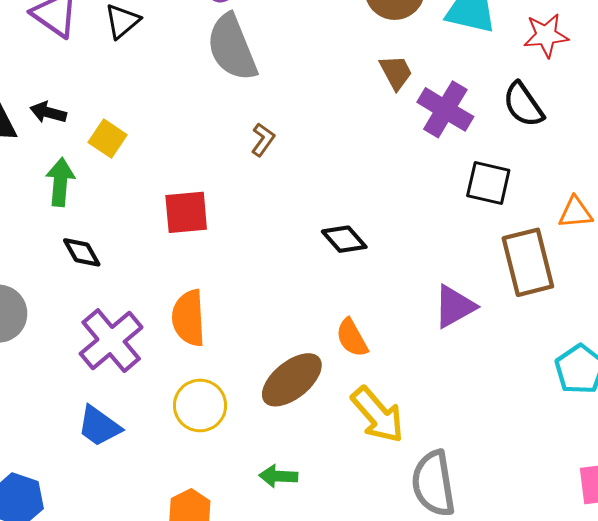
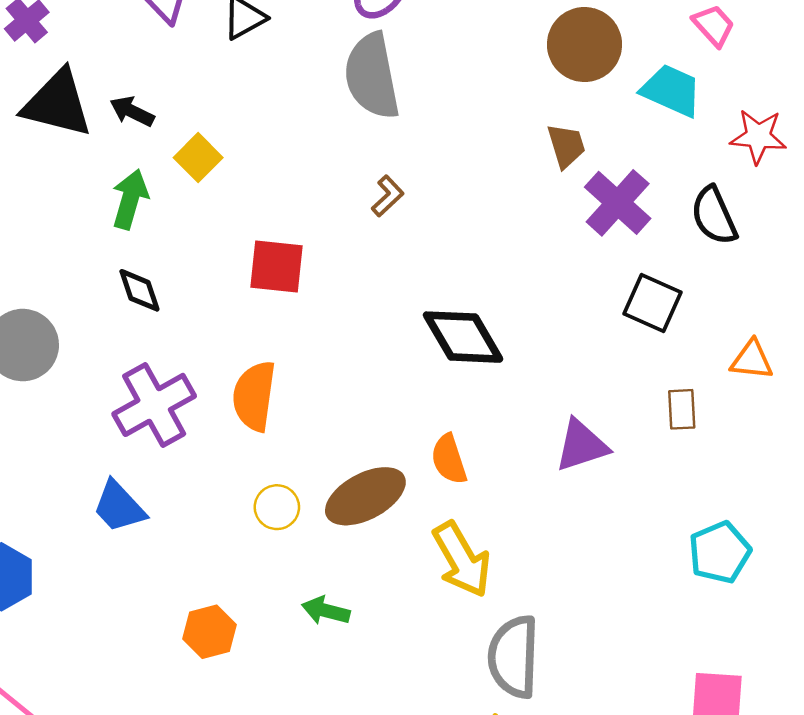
black diamond: (344, 239) -> (463, 337), size x1.5
brown rectangle: (528, 262) -> (682, 409), size x0.5
yellow circle: (200, 405) -> (277, 507), moved, size x0.7

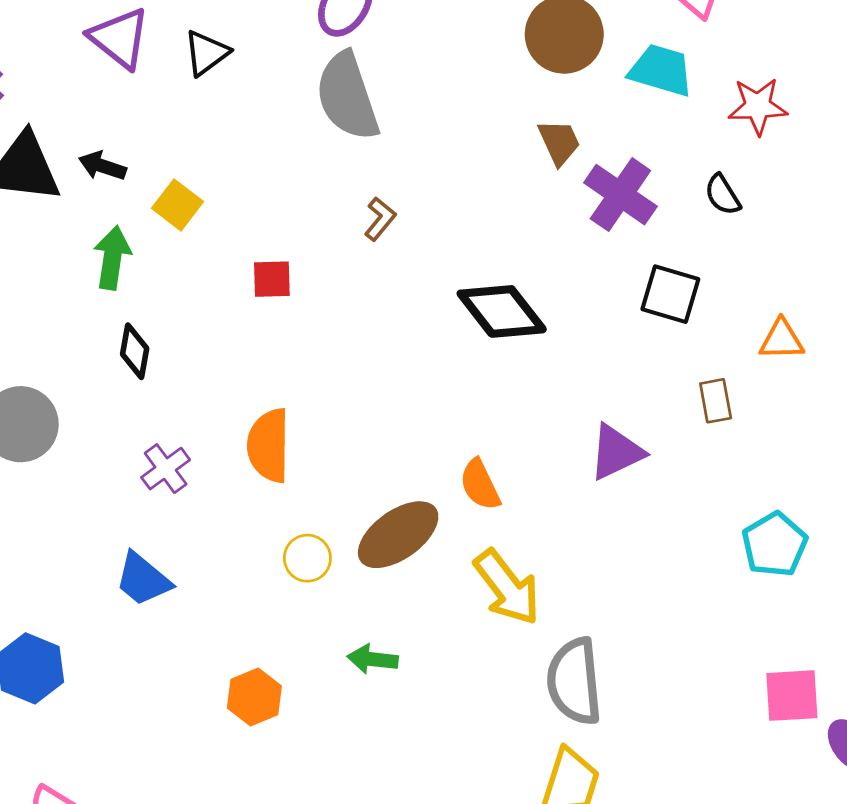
black semicircle: (714, 216) -> (723, 195), size x0.7
red square: (277, 266) -> (272, 279), moved, size x0.7
black diamond: (139, 290) -> (135, 351), turned 36
black diamond: (463, 337) -> (502, 311), moved
purple cross: (154, 405) -> (166, 469), size x0.6

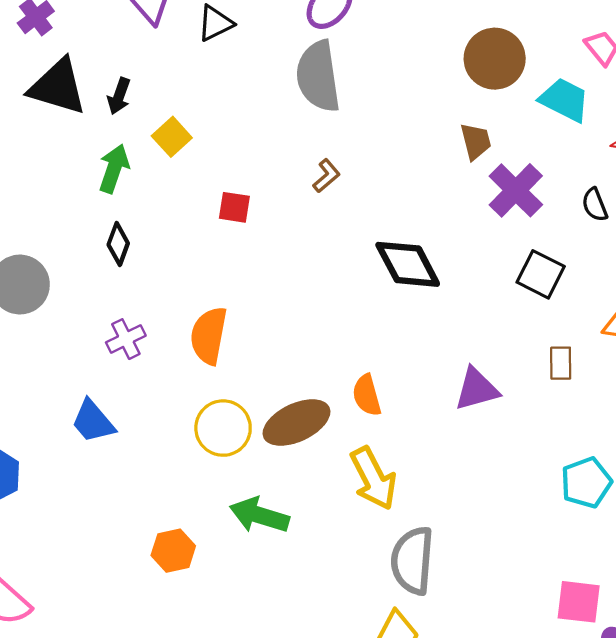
black arrow: (102, 166) -> (119, 96), turned -99
yellow circle: (307, 558) -> (223, 428), size x1.5
green arrow: (373, 659) -> (259, 515), size x1.5
orange hexagon: (254, 697) -> (173, 551), moved

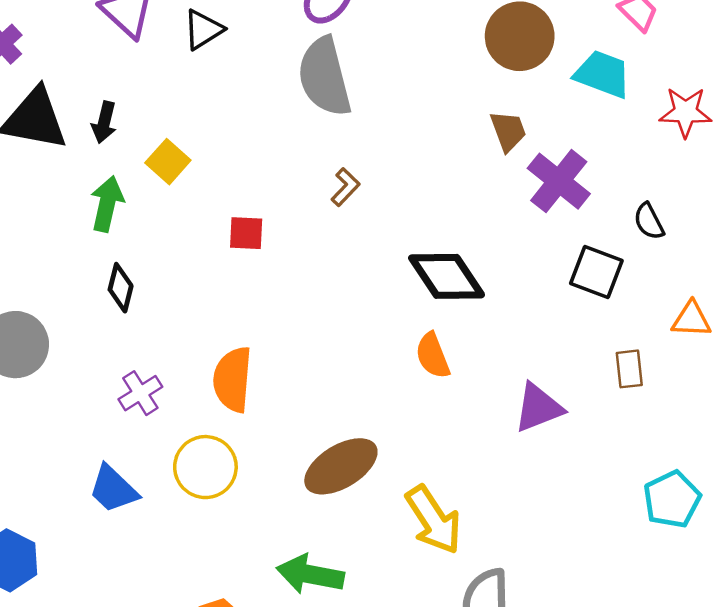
black semicircle: (595, 205) -> (649, 221), moved
orange semicircle: (367, 395) -> (433, 356), moved
yellow circle: (223, 428) -> (205, 467), moved

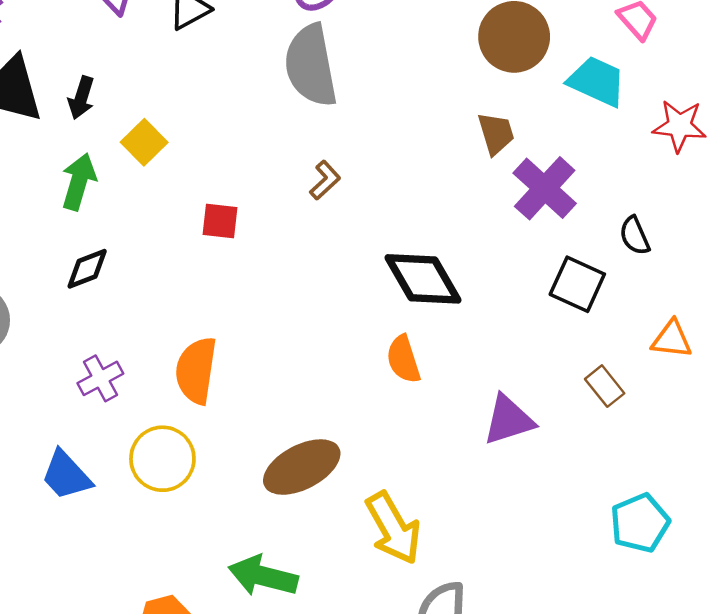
black diamond: (121, 288) -> (87, 269), turned 51
brown rectangle: (629, 369) -> (605, 386), turned -36

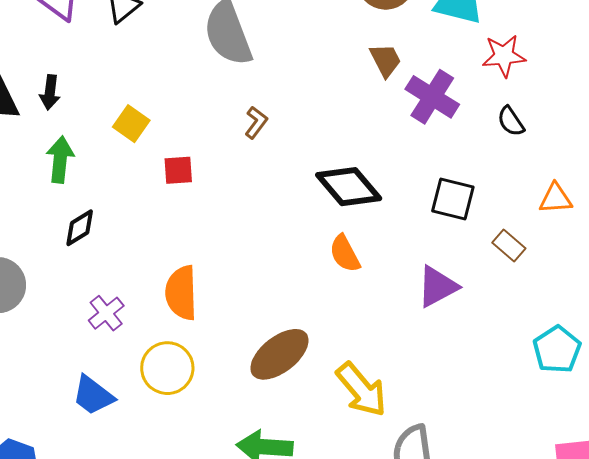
red star: (679, 126) -> (504, 56), moved
yellow square: (144, 142) -> (131, 124), moved
black square: (577, 284) -> (453, 199), moved

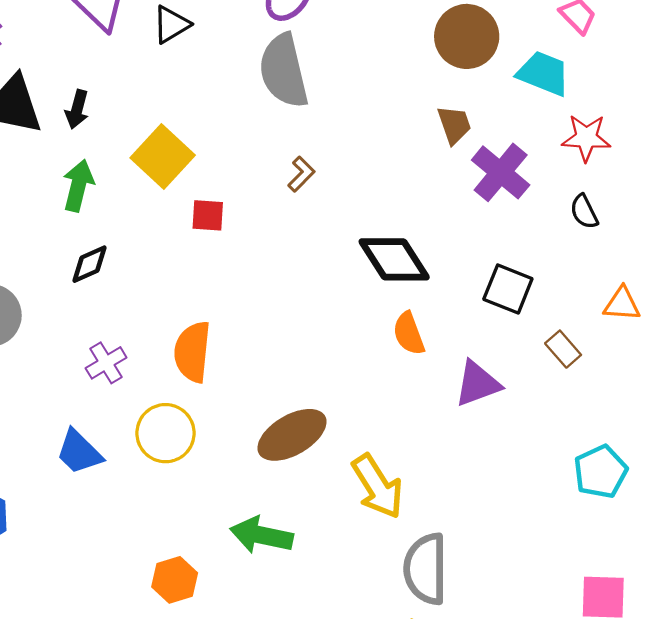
yellow square: (131, 124) -> (163, 156), size x1.5
orange semicircle: (345, 254) -> (409, 334), moved

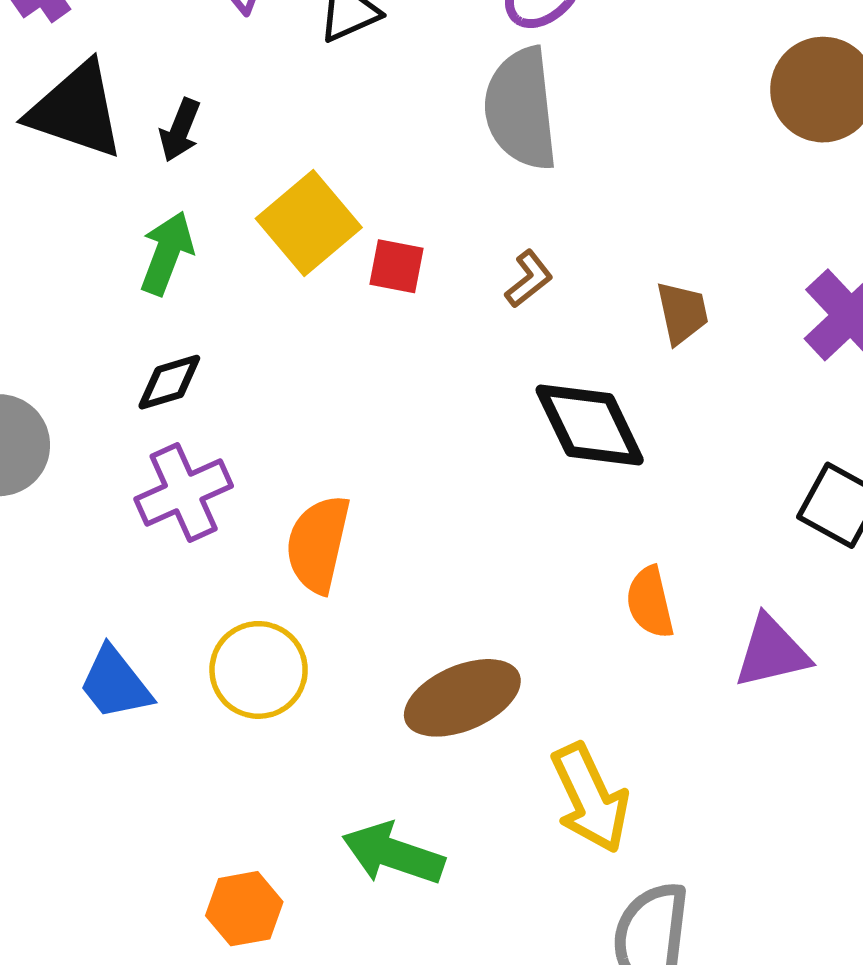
brown trapezoid: (454, 125) -> (682, 313), moved
red square: (208, 215) -> (397, 266), moved
black diamond: (394, 259) -> (590, 425), moved
orange semicircle: (409, 334) -> (650, 602), moved
purple cross: (106, 363) -> (184, 492), moved, size x1.4

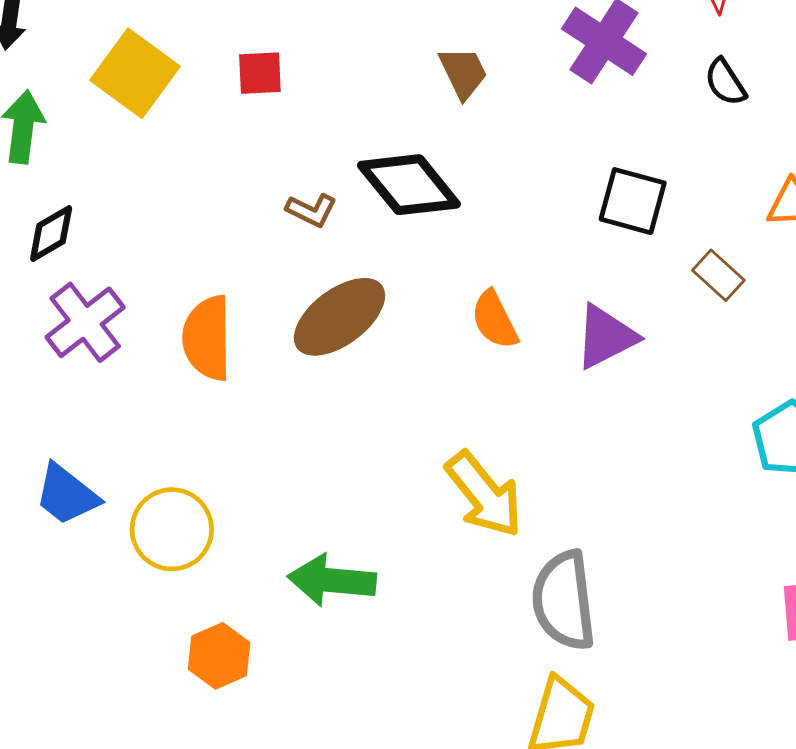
red square: (397, 266) -> (260, 73), moved
brown L-shape: (529, 279) -> (311, 210), moved, turned 78
yellow circle: (259, 670) -> (172, 529), moved
brown ellipse: (462, 698) -> (339, 317), moved

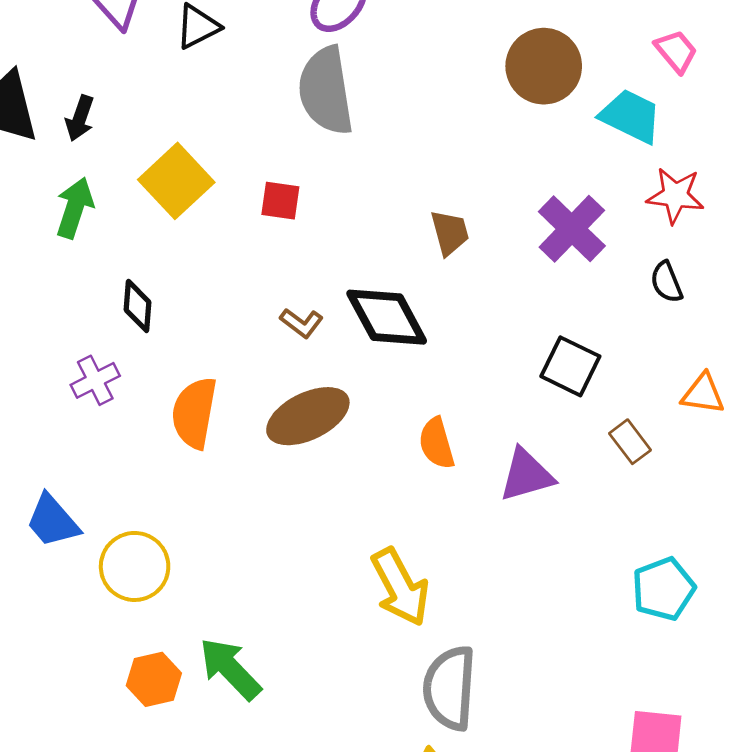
black diamond: (51, 234) -> (138, 306), moved, turned -66
purple cross: (85, 322) -> (95, 380), size x0.7
green arrow: (332, 580) -> (230, 669), moved, turned 30

